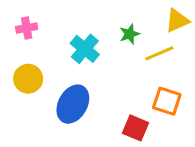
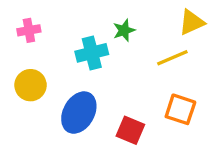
green star: (130, 34) -> (124, 30), moved
cyan cross: (85, 49) -> (92, 53), turned 36
red square: (135, 128) -> (130, 130), moved

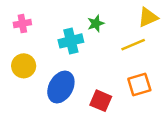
orange square: (180, 109) -> (139, 85), turned -35

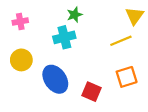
yellow triangle: (148, 17) -> (135, 16), turned -30
green star: (96, 24) -> (75, 15), moved
blue ellipse: (61, 87) -> (55, 79), turned -64

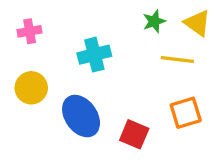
green star: (75, 15) -> (154, 21), moved
yellow triangle: (135, 16) -> (197, 23), turned -30
yellow line: (121, 41) -> (177, 60), turned 30

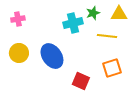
yellow triangle: (197, 23) -> (119, 14), turned -36
cyan cross: (94, 55) -> (73, 23), moved
blue ellipse: (81, 116) -> (52, 56), moved

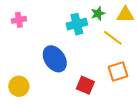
yellow line: (107, 36) -> (113, 38), turned 30
yellow circle: (19, 53) -> (19, 86), moved

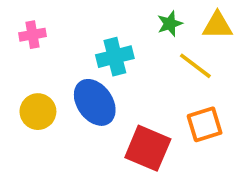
cyan cross: (77, 24) -> (115, 57), moved
red square: (85, 85) -> (148, 148), size x1.4
yellow circle: (19, 86) -> (38, 112), moved

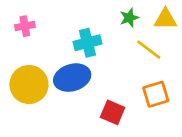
blue ellipse: (95, 102) -> (72, 78), turned -72
yellow circle: (38, 112) -> (29, 85), size x1.4
red square: (148, 148) -> (113, 112), size x0.7

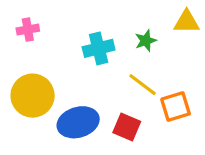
green star: (129, 18) -> (146, 41), moved
yellow line: (149, 50) -> (143, 85), moved
blue ellipse: (72, 78) -> (78, 122), moved

